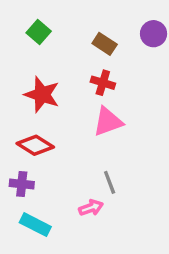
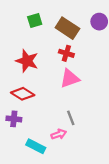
green square: (39, 32) -> (35, 20), moved, turned 32
brown rectangle: (105, 44) -> (67, 28), size x1.5
cyan rectangle: (35, 225) -> (36, 146), moved

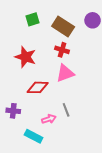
red diamond: (23, 94) -> (38, 87), moved, turned -30
pink arrow: (59, 134) -> (49, 119), moved

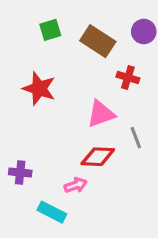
red cross: (62, 50) -> (128, 77), moved
red diamond: (38, 87) -> (98, 157), moved
gray line: (66, 110) -> (136, 138), moved

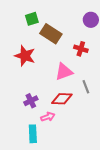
brown rectangle: (98, 41) -> (51, 34), moved
purple cross: (20, 172) -> (31, 101), moved, turned -32
cyan rectangle: (52, 212) -> (33, 134), turned 60

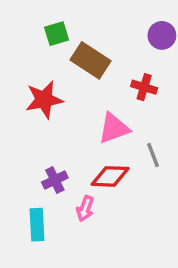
red star: (25, 56) -> (44, 100), turned -30
pink arrow: (48, 117) -> (85, 209), turned 128
cyan rectangle: (33, 134) -> (37, 225), moved

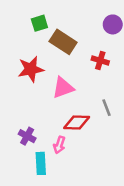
pink triangle: (114, 128) -> (63, 88), moved
purple cross: (55, 180) -> (27, 136), moved, turned -35
cyan rectangle: (37, 225) -> (41, 163), moved

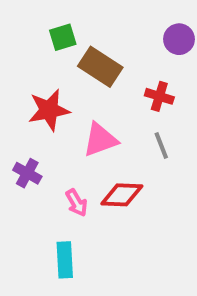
gray line: (106, 108) -> (161, 146), moved
purple cross: (27, 136) -> (27, 173), moved
pink arrow: (59, 145) -> (77, 203), moved, turned -49

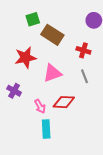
cyan rectangle: (65, 260) -> (46, 129), moved

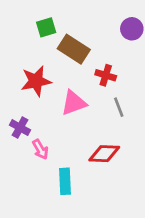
red cross: (83, 50) -> (106, 75), moved
red diamond: (64, 102) -> (104, 154), moved
pink arrow: (40, 106) -> (40, 149), moved

